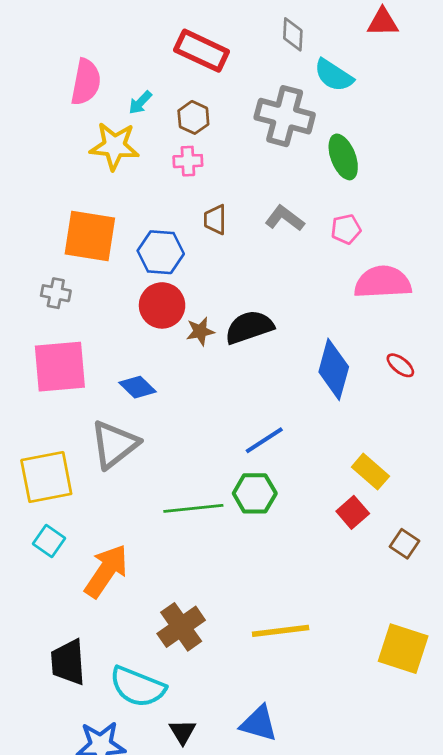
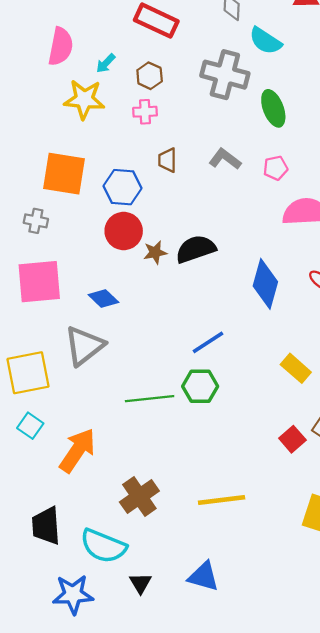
red square: (353, 512) -> (292, 439), moved

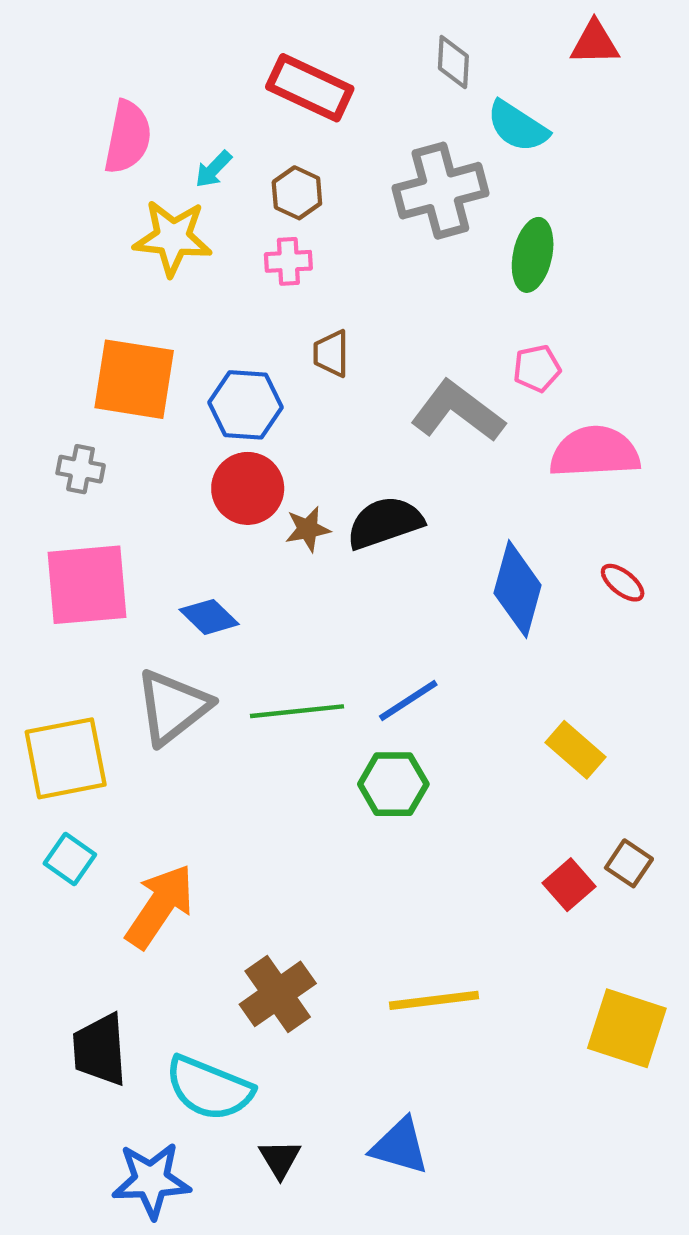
gray cross: (225, 75) -> (440, 191), turned -30
green ellipse: (273, 108) -> (533, 255), turned 33
gray L-shape: (225, 159) -> (458, 411), moved, size x1.5
green line: (150, 399) -> (297, 711), moved

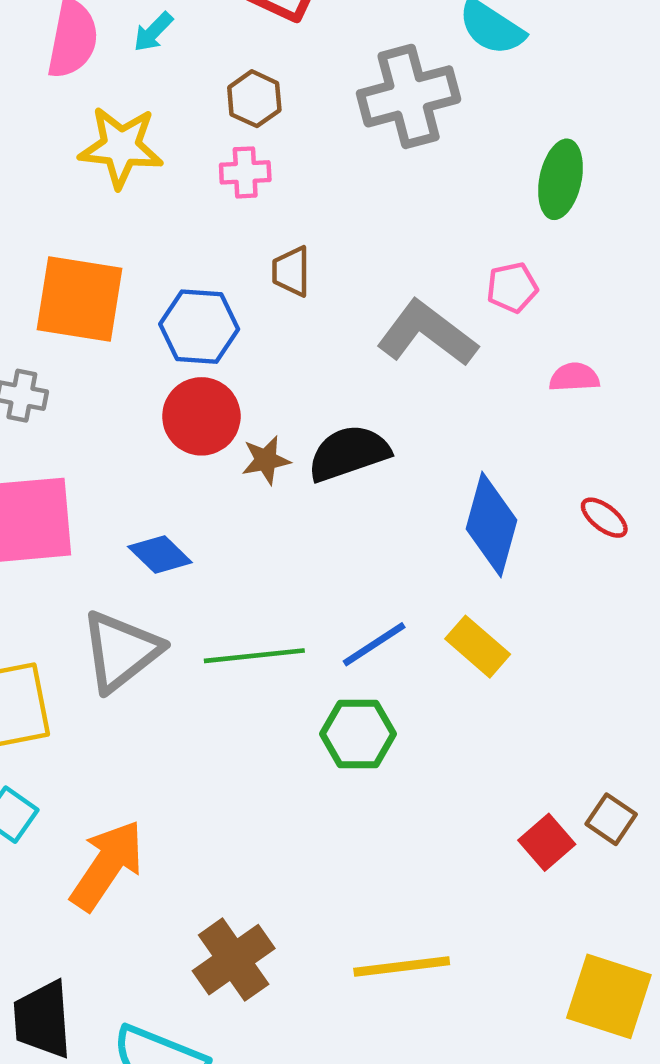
cyan arrow: (213, 169) -> (153, 32), moved
green ellipse: (533, 255) -> (560, 179), moved
pink semicircle: (595, 452) -> (574, 377), size x0.5
yellow rectangle: (575, 750) -> (478, 647), moved

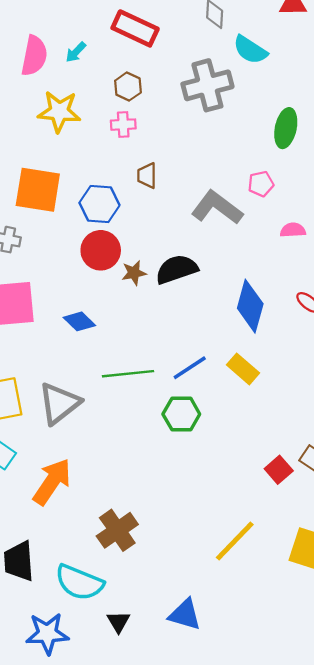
gray triangle: (121, 651) -> (59, 403), moved
yellow line: (402, 966) -> (235, 541), moved, turned -39

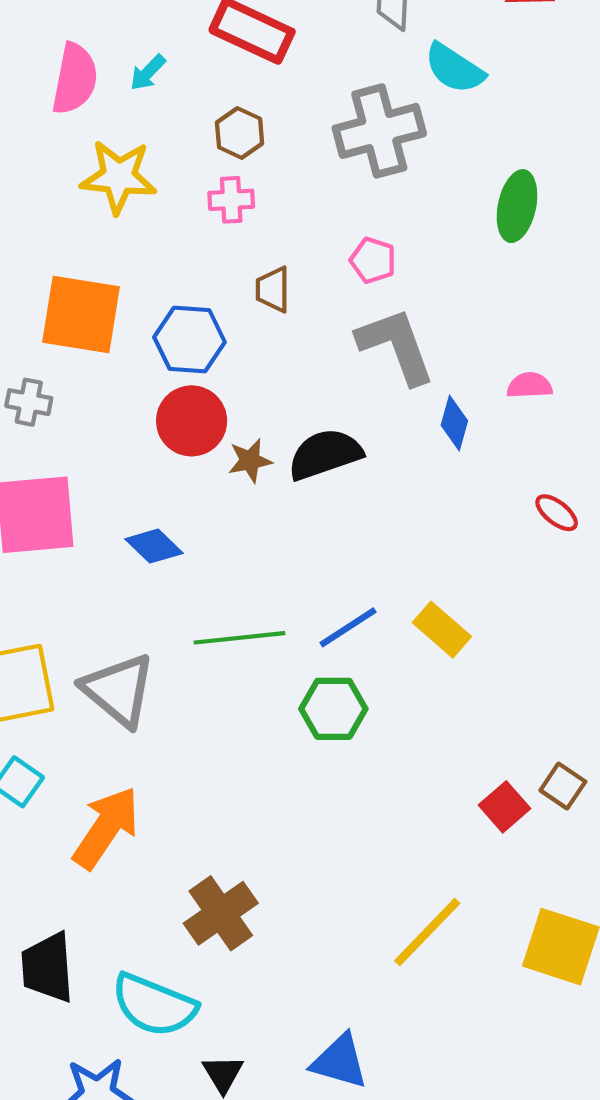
pink pentagon: (261, 184) -> (373, 260), moved, turned 30
gray L-shape: (217, 208) -> (396, 346), turned 33
blue diamond: (250, 306) -> (454, 423), moved, size x0.6
gray triangle: (59, 403) -> (119, 690), turned -42

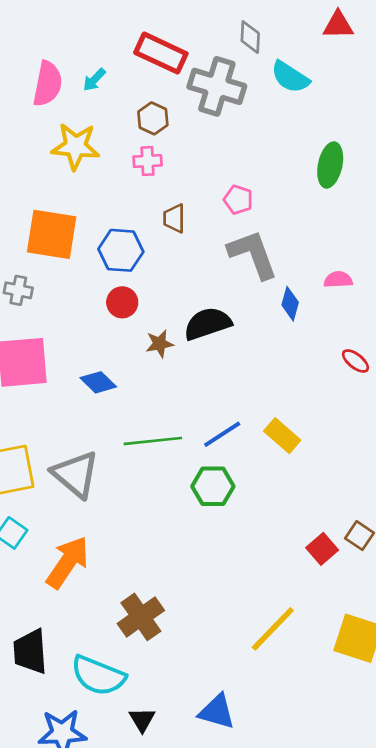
gray cross: (379, 131) -> (217, 86), moved, turned 32
red circle: (192, 421) -> (122, 302), size x0.7
brown star: (250, 461) -> (160, 344), moved

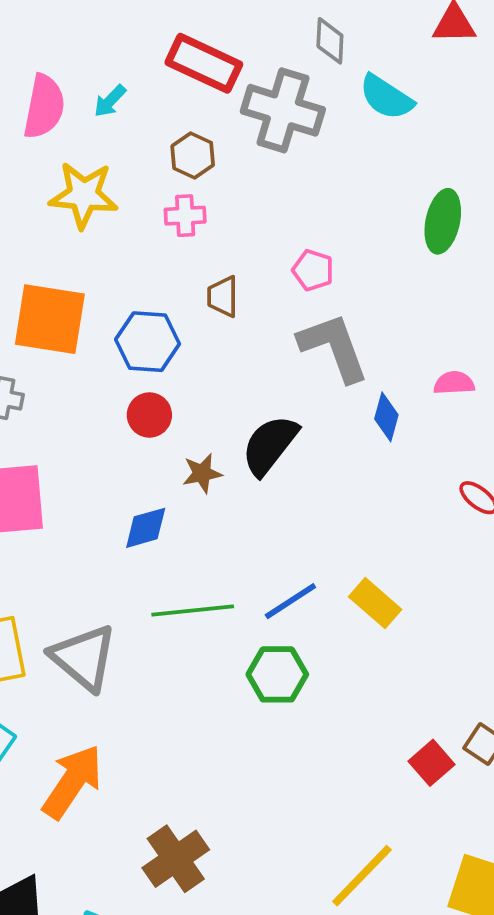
black semicircle: (208, 324) -> (270, 445), turned -33
blue diamond: (98, 382) -> (146, 528), moved, turned -60

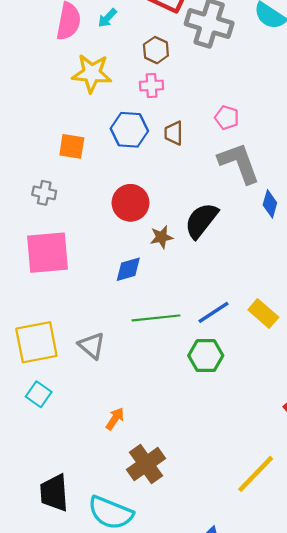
orange square: (50, 319) -> (72, 146), size x0.6
blue hexagon: (148, 342) -> (129, 130), moved
red circle: (149, 415) -> (130, 203), size x1.4
gray triangle: (84, 658) -> (92, 346), size x0.7
orange arrow: (72, 782) -> (115, 419), moved, size x0.5

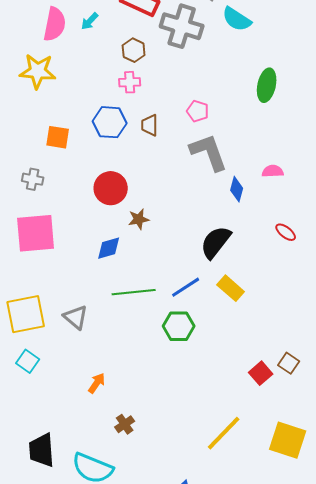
yellow star: (92, 73) -> (38, 71), moved
black semicircle: (201, 221) -> (216, 242), moved
brown cross: (146, 464) -> (125, 424), size x0.6

